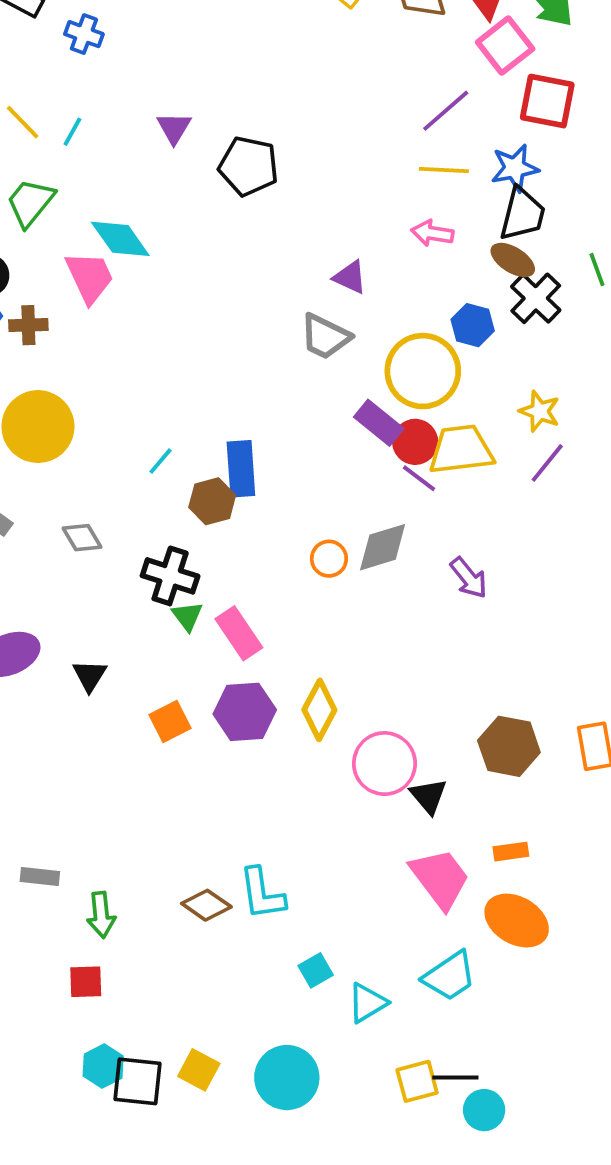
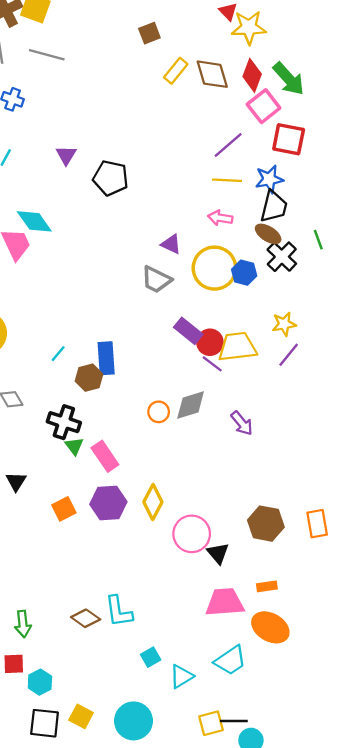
yellow circle: (423, 371) -> (214, 268), moved
yellow star: (540, 411) -> (284, 324), turned -30
pink trapezoid: (440, 878) -> (225, 602), turned -57
cyan hexagon: (103, 1066) -> (40, 682), moved

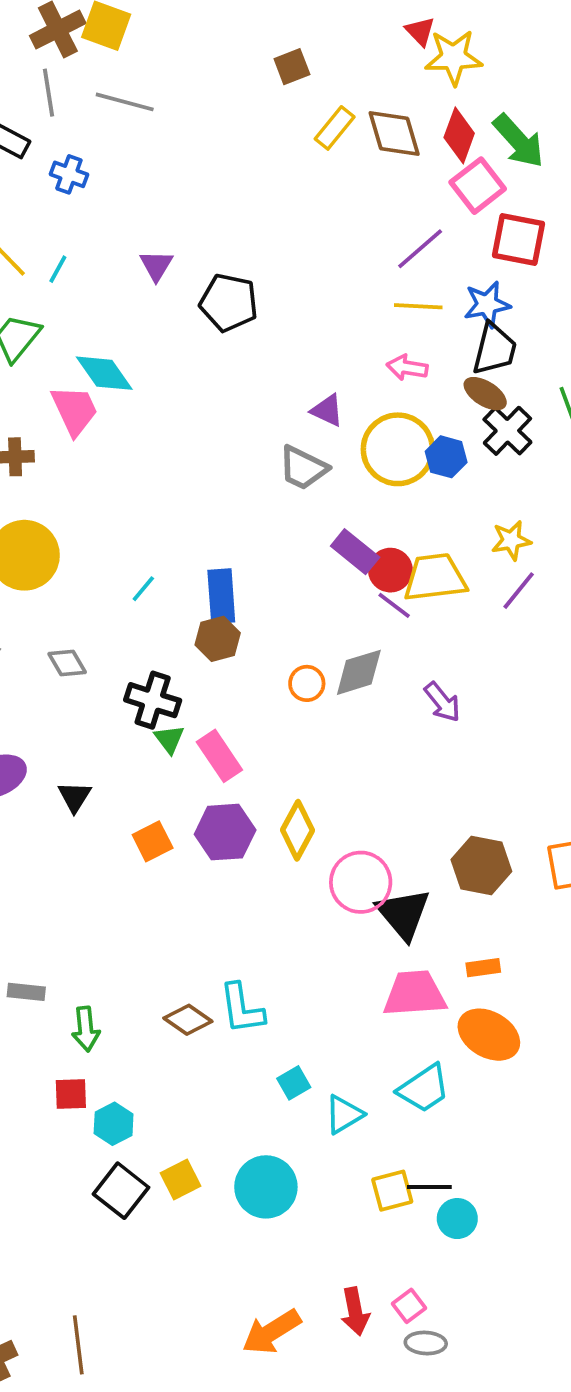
brown hexagon: (89, 378) -> (218, 639), moved
black triangle: (218, 553) -> (403, 914), size x1.5
yellow square: (81, 716) -> (180, 1179), turned 35
black square: (45, 723) -> (121, 1191), turned 32

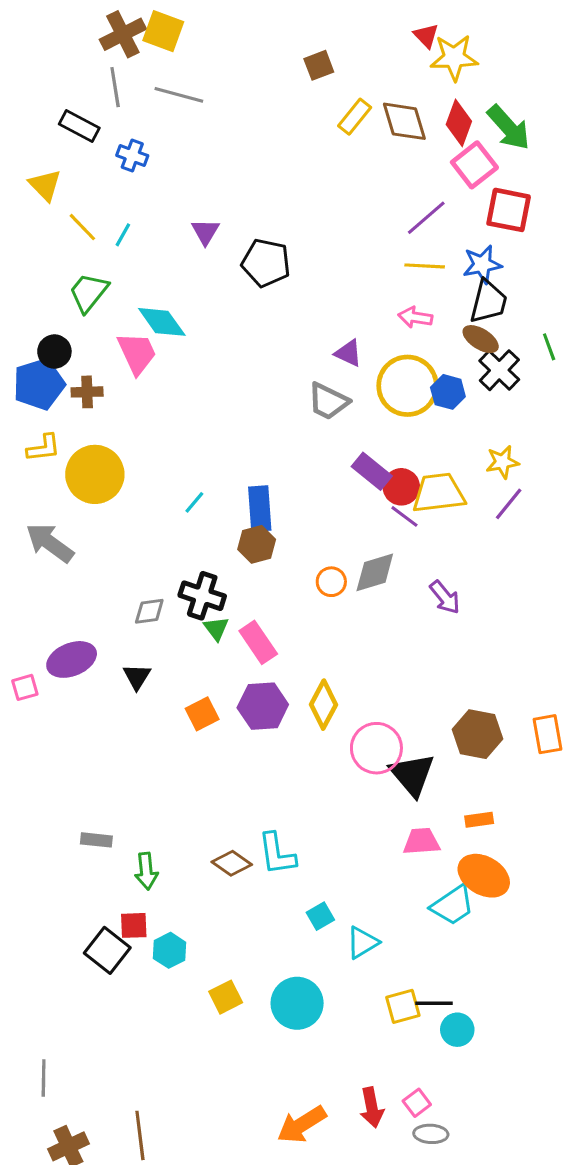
gray diamond: (67, 663) -> (149, 611), moved, turned -68
pink trapezoid: (415, 994) -> (422, 841), size x0.7
cyan trapezoid: (424, 1088) -> (453, 905), moved
black square: (121, 1191) -> (107, 950), moved

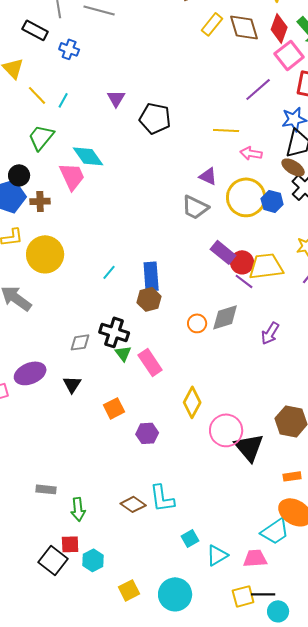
yellow line: (425, 266) -> (226, 130), moved
purple arrow: (445, 597) -> (270, 333), turned 70
purple hexagon: (263, 706) -> (147, 433), moved, size x0.7
pink trapezoid: (422, 841) -> (255, 558), moved

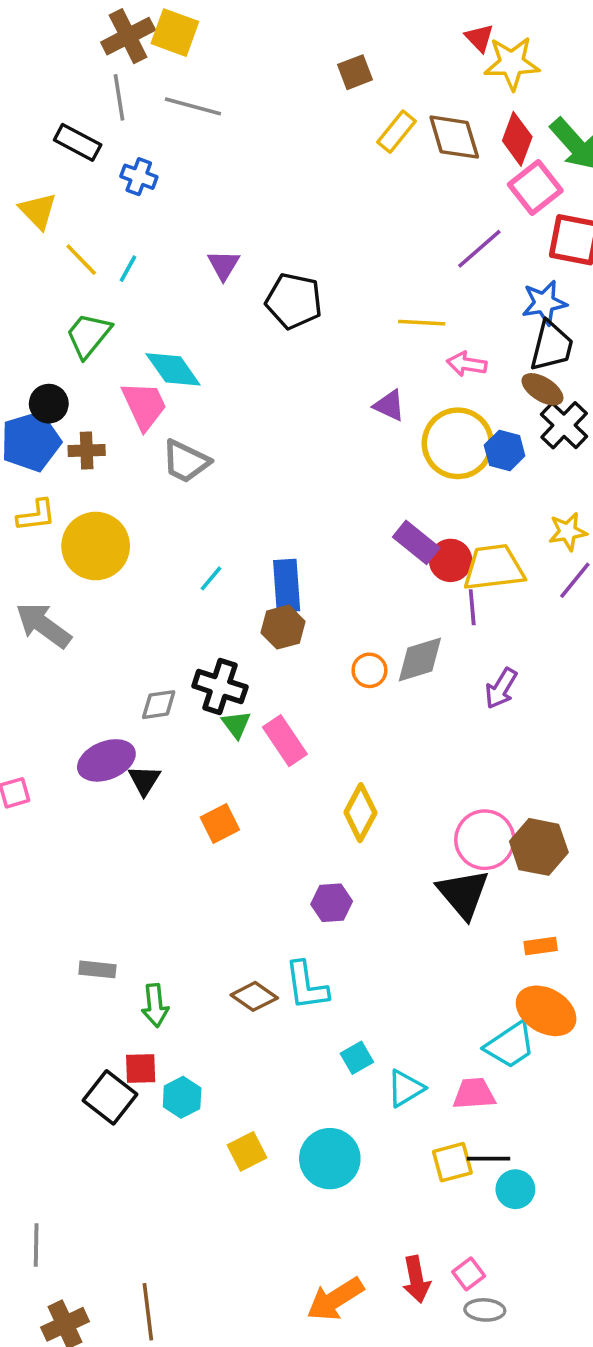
gray trapezoid: (195, 207) -> (186, 461), moved
purple line: (244, 281) -> (472, 607), moved, turned 48
purple ellipse: (30, 373) -> (106, 760), moved
pink circle: (226, 430) -> (485, 840), moved
purple hexagon: (147, 433) -> (332, 903), moved

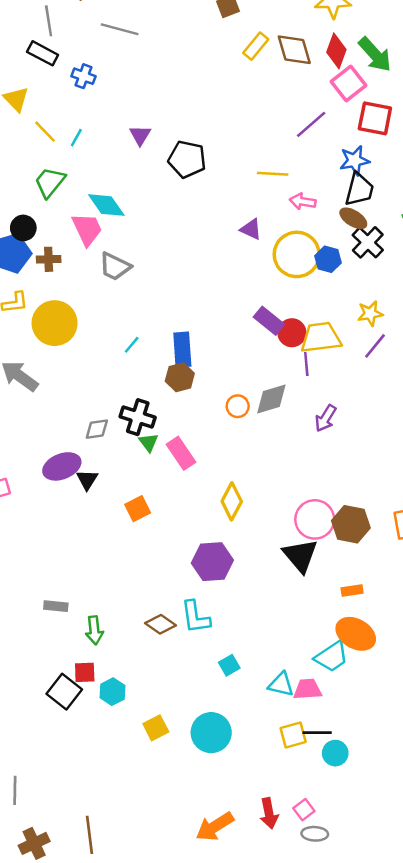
gray line: (119, 97) -> (49, 21), moved
purple hexagon: (332, 903) -> (212, 562), size x1.5
cyan triangle: (406, 1088) -> (281, 684), moved, turned 44

